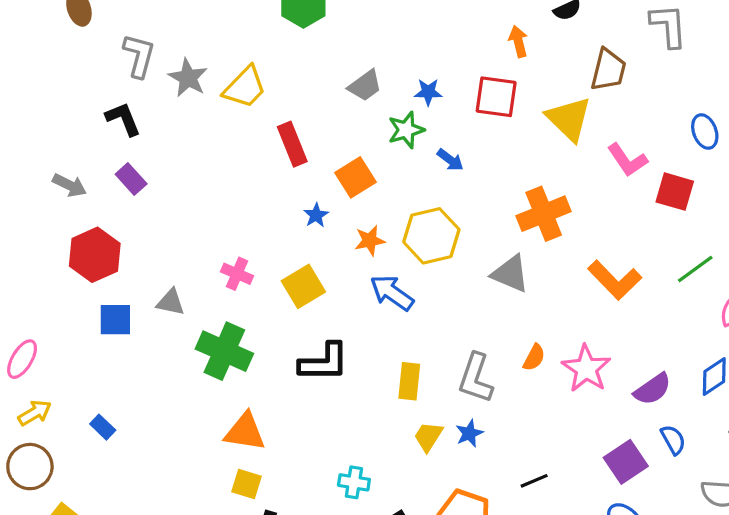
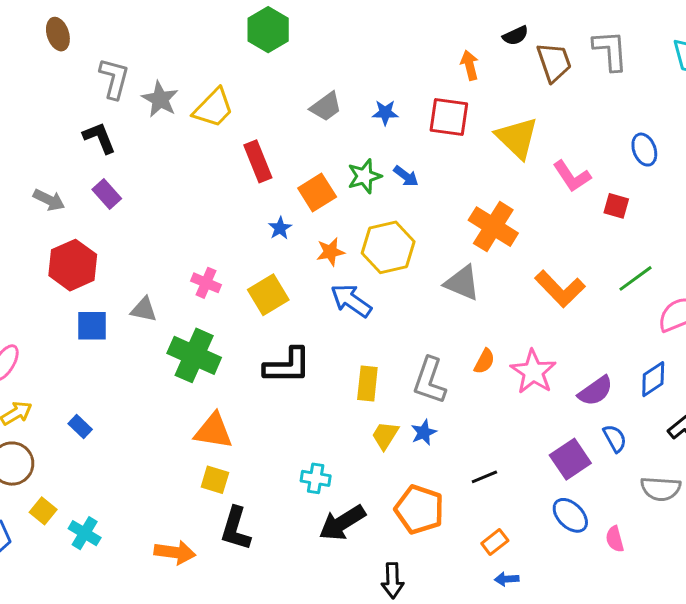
brown trapezoid: (608, 70) -> (554, 62), moved, turned -33
green star: (406, 130) -> (364, 176), moved
red square: (675, 192) -> (616, 206), size x0.7
orange cross: (544, 214) -> (493, 227), turned -36

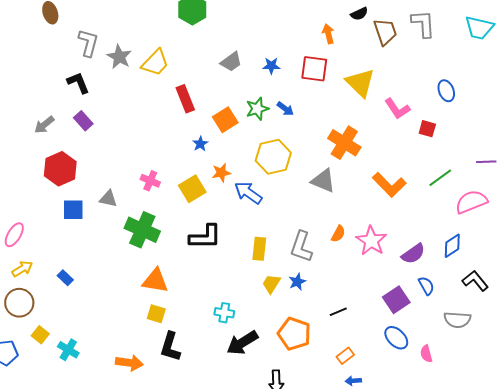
gray arrow: (49, 200) -> (44, 125), turned 115
orange star: (330, 252) -> (221, 173), moved

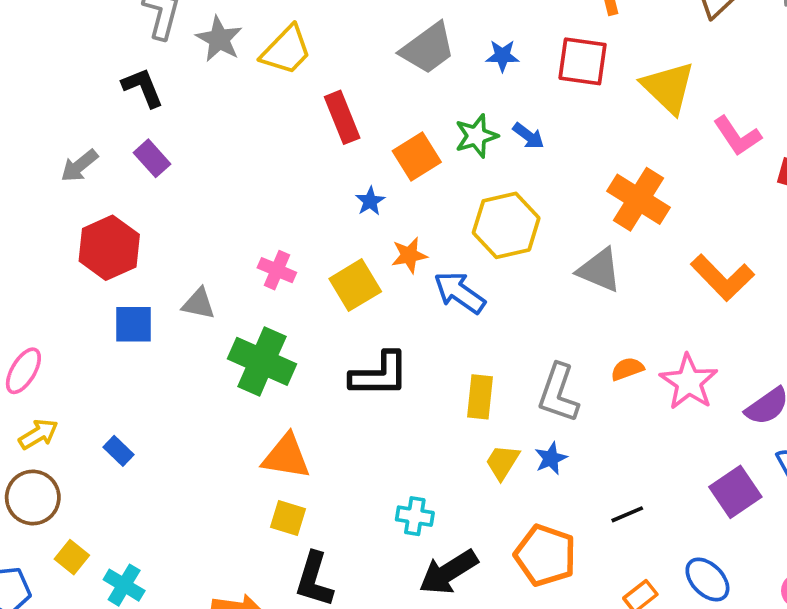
gray trapezoid: (231, 62) -> (428, 48), size x1.4
orange semicircle: (338, 234) -> (627, 369), turned -138
blue ellipse: (396, 338) -> (707, 580), moved

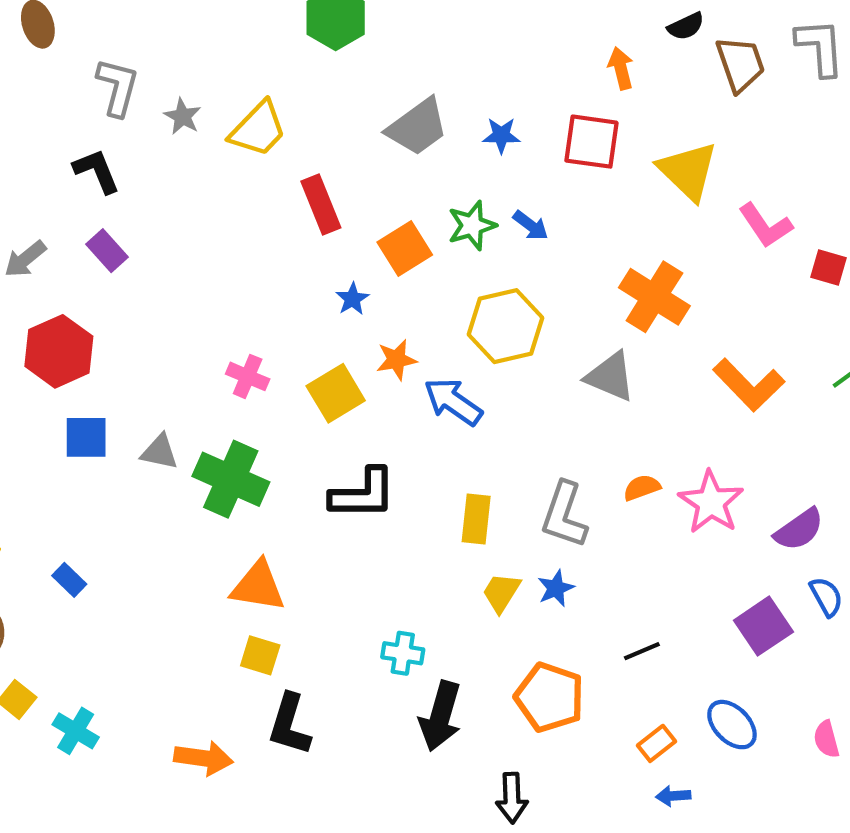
gray star: (219, 39) -> (183, 116), size x0.7
gray triangle: (199, 304) -> (159, 452), moved
black arrow: (448, 572) -> (440, 716), turned -42

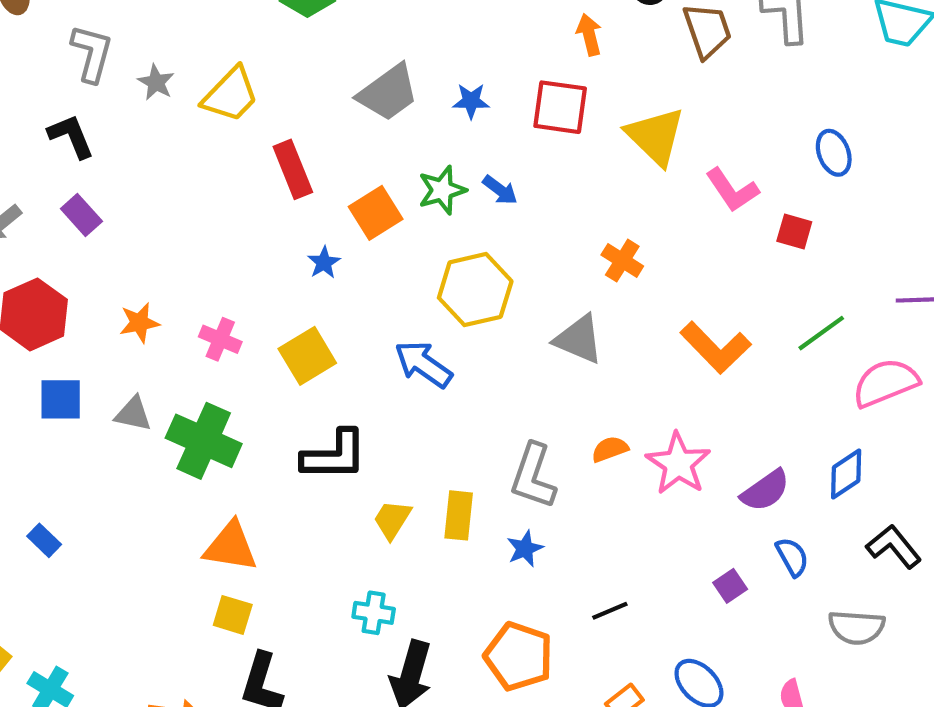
orange cross: (654, 297) -> (622, 261), size x0.6
orange star: (396, 360) -> (139, 323), moved
yellow rectangle: (476, 519) -> (459, 515), moved
yellow trapezoid: (501, 592) -> (392, 520), moved
purple square: (763, 626) -> (730, 586), size x0.6

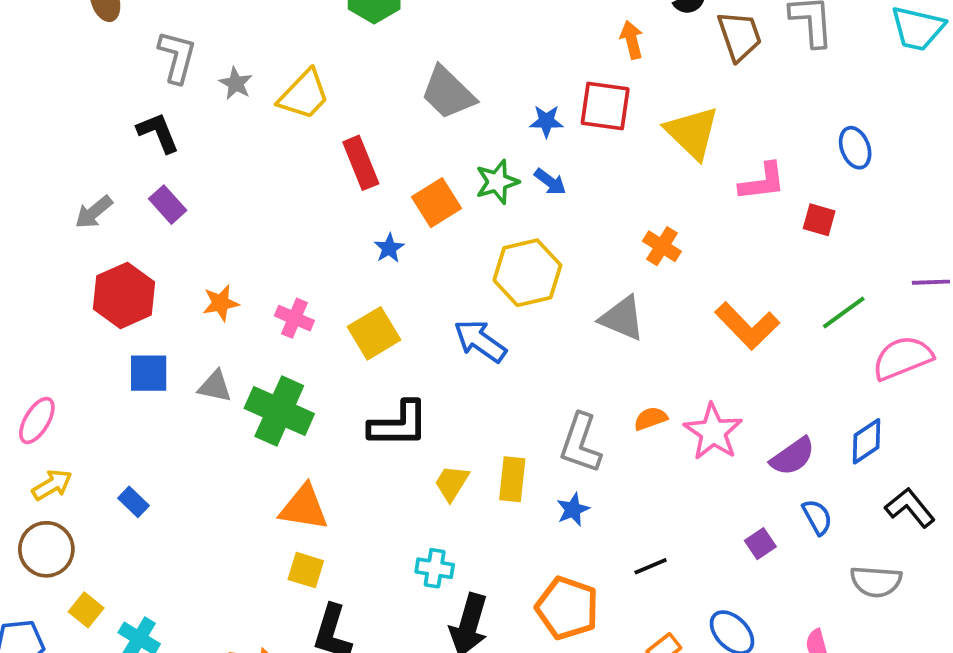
gray trapezoid: (388, 93) -> (448, 93), turned 80
blue star: (471, 101) -> (546, 121), moved
pink L-shape: (732, 190) -> (762, 182), turned -63

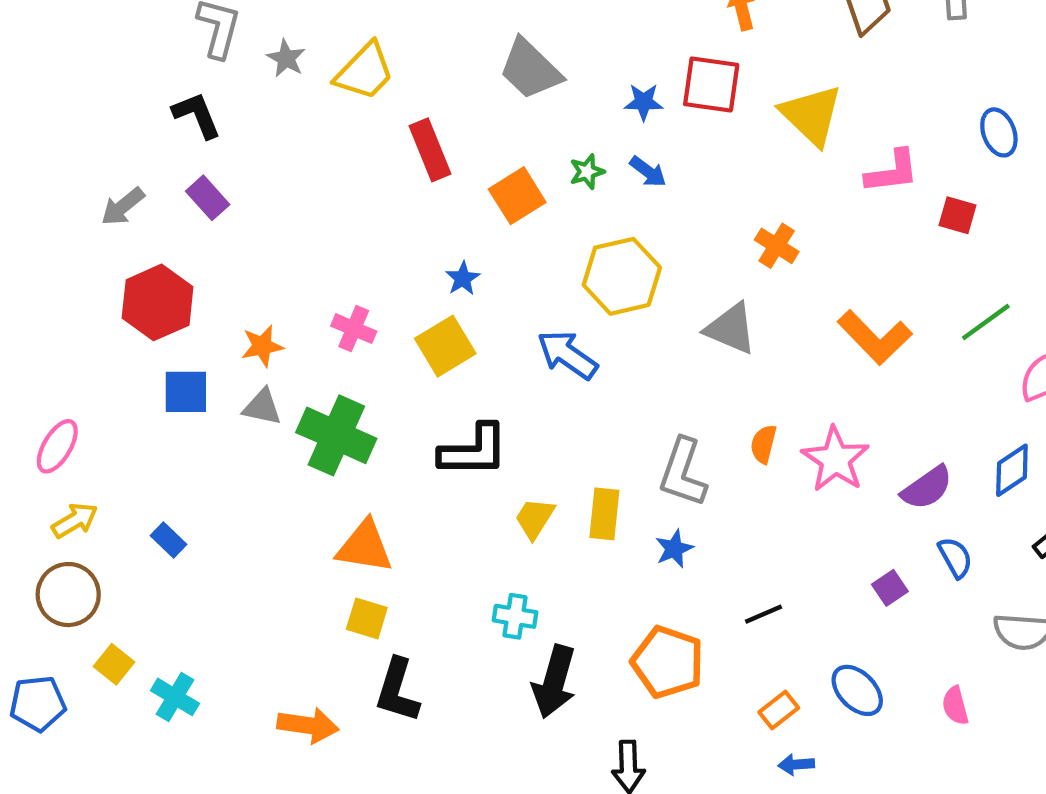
green star: (497, 182) -> (587, 172), size x0.7
blue star: (389, 248) -> (463, 278), moved
orange star: (221, 303) -> (262, 346), moved
orange semicircle: (651, 419) -> (763, 444), turned -56

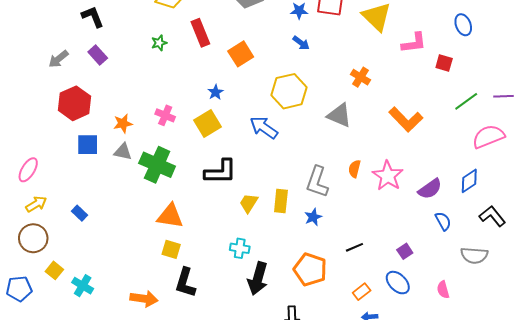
green star: (587, 172) -> (159, 43), moved
green line: (986, 322) -> (466, 101), moved
purple square: (890, 588) -> (405, 251), moved

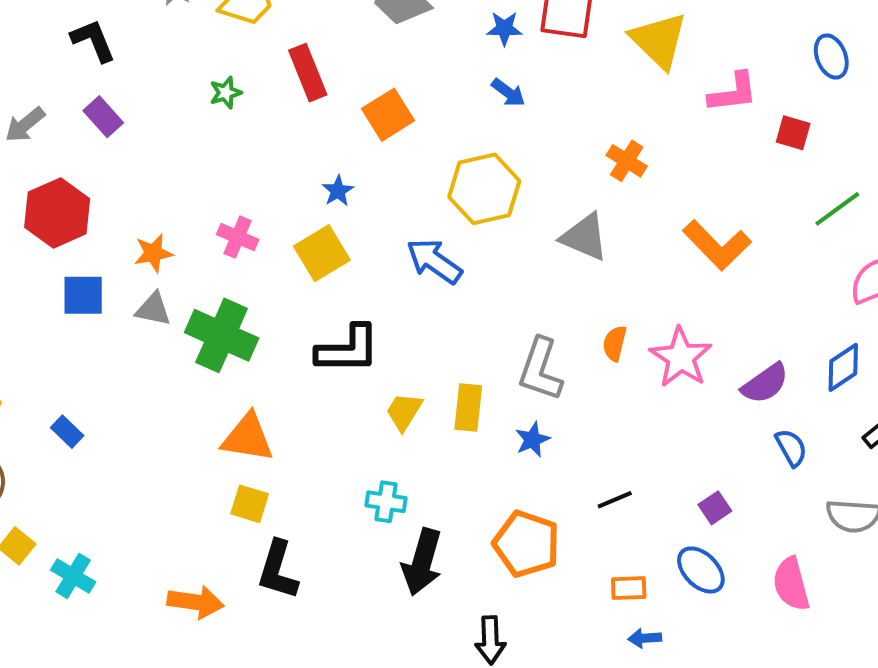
pink semicircle: (443, 290) -> (791, 584), size x1.5
orange rectangle: (362, 292) -> (629, 588), turned 36

